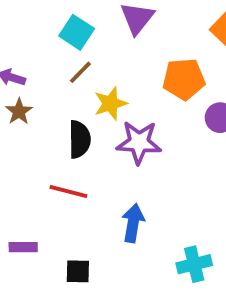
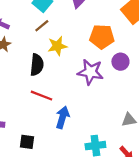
purple star: (139, 142) -> (90, 72), moved
red line: (68, 191) -> (41, 96), moved

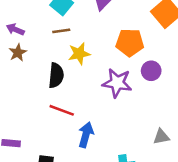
brown line: (42, 26) -> (61, 31), turned 32

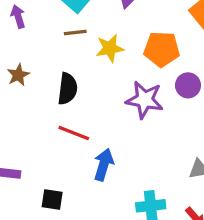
purple arrow: (15, 29) -> (18, 16), moved, turned 48
brown star: (18, 53) -> (18, 75), moved
yellow star: (79, 54) -> (110, 48), moved

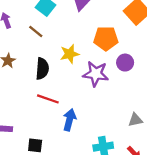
brown line: (75, 32) -> (36, 32), moved, turned 48
yellow star: (110, 48) -> (70, 54), moved

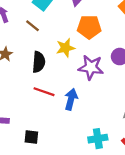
orange pentagon: (106, 38) -> (89, 27), moved
blue arrow: (70, 120) -> (71, 99), moved

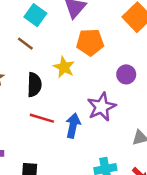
yellow star: (65, 48) -> (64, 67), turned -30
purple star: (91, 67) -> (101, 107), moved, turned -30

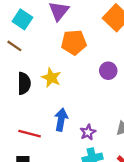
yellow star: (64, 67) -> (51, 78), moved
purple star: (101, 107) -> (88, 132), moved, size x0.6
red line: (42, 118) -> (30, 134), moved

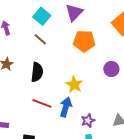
brown line: (14, 46) -> (40, 39), moved
yellow star: (51, 78) -> (74, 85), moved
red line: (30, 134) -> (42, 103), moved

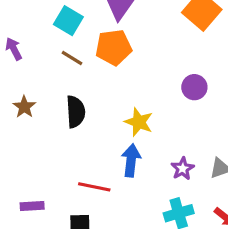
orange pentagon: (84, 41) -> (114, 47), moved
red line: (42, 103) -> (94, 187), moved
purple star: (88, 121) -> (183, 169), moved

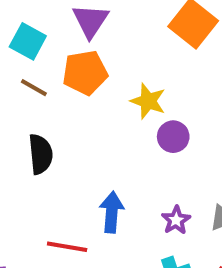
purple circle: (194, 87) -> (173, 137), moved
yellow star: (139, 122) -> (148, 101), moved

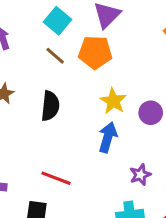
yellow star: (148, 101) -> (113, 101), moved
blue arrow: (112, 212) -> (108, 137), moved

